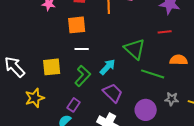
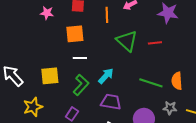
red line: (165, 32) -> (155, 43), moved
green triangle: (135, 49) -> (127, 41), moved
orange semicircle: (179, 60) -> (177, 81), moved, turned -96
purple trapezoid: (113, 93) -> (111, 102), turned -35

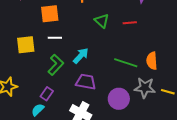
green triangle: (127, 41) -> (102, 21), size x0.7
yellow square: (50, 76) -> (26, 45), moved
gray star: (170, 108) -> (145, 88), size x1.5

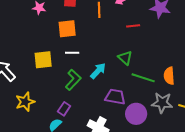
green triangle: (102, 21) -> (125, 58), moved
red line: (130, 23) -> (133, 26), moved
purple trapezoid: (86, 82) -> (115, 97), moved

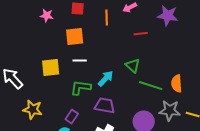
green L-shape: (73, 80) -> (81, 88), turned -125
purple trapezoid: (115, 97) -> (105, 106), moved
yellow star: (25, 102) -> (33, 110), turned 30

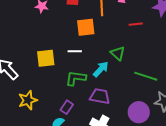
orange square: (75, 37) -> (86, 27), moved
green triangle: (133, 66) -> (118, 53), moved
yellow star: (33, 110) -> (28, 100), turned -30

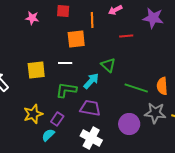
yellow star: (28, 100) -> (33, 114), moved

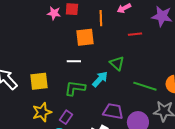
pink star: (32, 18) -> (54, 13), moved
yellow square: (36, 70) -> (39, 81), moved
purple trapezoid: (90, 108) -> (113, 111), moved

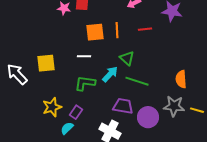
orange line: (101, 18) -> (117, 30), moved
yellow square: (39, 81) -> (46, 63), moved
green line: (145, 86) -> (137, 81), moved

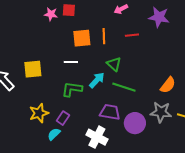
orange semicircle: (181, 79) -> (168, 85), turned -138

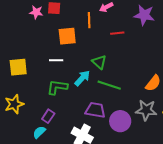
orange line: (104, 36) -> (89, 20), moved
yellow star: (39, 113) -> (14, 104), moved

